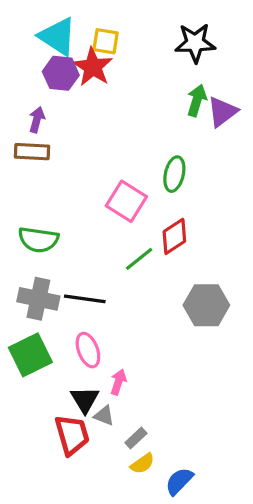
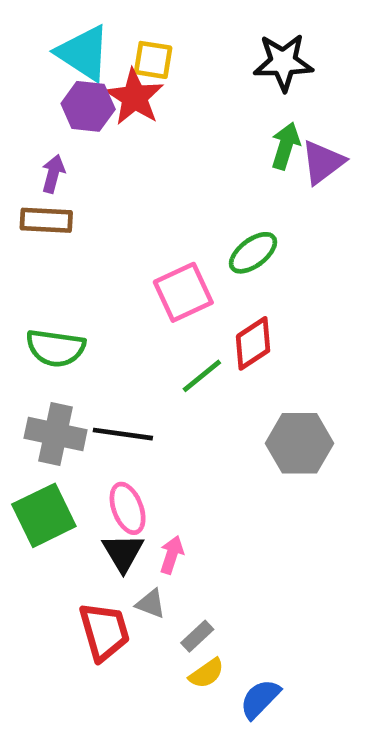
green ellipse: (174, 174) -> (253, 253), turned 40
pink square: (126, 201) -> (183, 292), turned 33
black triangle: (85, 400) -> (123, 553), moved

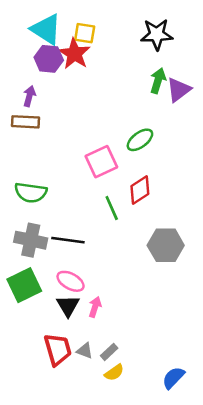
green line: (202, 376) -> (112, 208), turned -75
pink ellipse: (128, 508) -> (71, 281), turned -40
gray triangle: (151, 604) -> (85, 351), moved
blue semicircle: (260, 699) -> (173, 378), moved

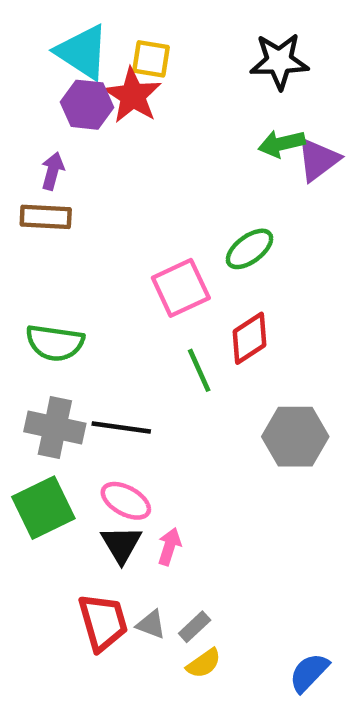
green arrow: (158, 81) -> (282, 144), turned -120

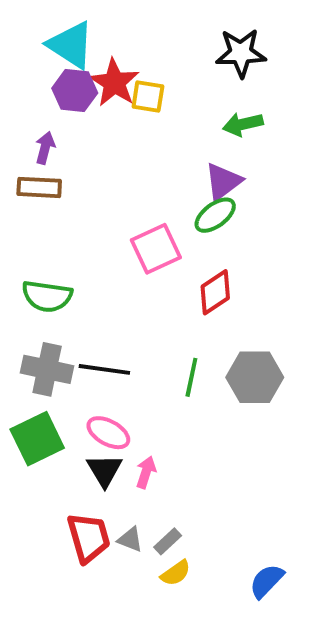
yellow square: (151, 59) -> (148, 96), moved
purple triangle: (318, 160) -> (223, 182), moved
green line: (199, 370) -> (191, 377), moved, turned 36

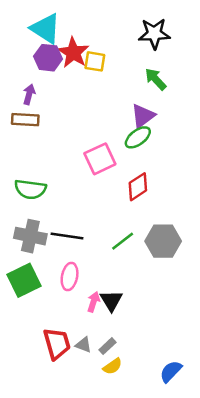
green arrow: (243, 124) -> (156, 79), turned 60
green line: (191, 377) -> (123, 241), turned 40
pink ellipse: (108, 433) -> (70, 277), turned 72
black triangle: (104, 470) -> (111, 301), moved

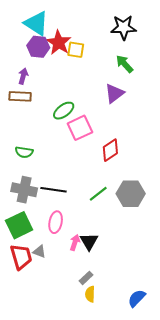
green ellipse: (138, 137) -> (64, 111), moved
green semicircle: (30, 189) -> (24, 152), size x0.7
red trapezoid: (57, 344) -> (21, 257), moved
gray triangle: (83, 345) -> (39, 252), moved
yellow semicircle: (113, 366) -> (90, 294), turned 126

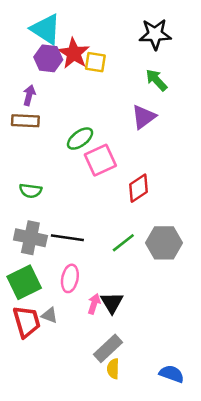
gray rectangle: (86, 278) -> (108, 348), size x1.6
blue semicircle: (137, 298) -> (172, 374), turned 66

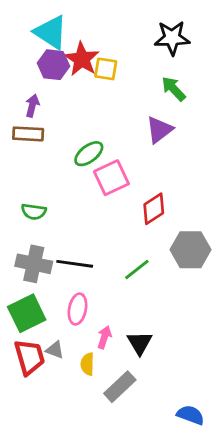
gray hexagon: (164, 243) -> (190, 250), moved
black triangle: (112, 303) -> (140, 343), moved
yellow semicircle: (113, 369) -> (87, 364), moved

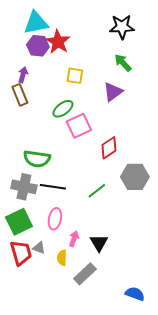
cyan triangle: (51, 32) -> (36, 23), turned -44
yellow square: (106, 69) -> (75, 76), moved
brown rectangle: (28, 134) -> (20, 95), turned 65
green semicircle: (34, 212) -> (37, 159), moved, size x1.5

